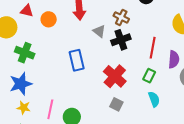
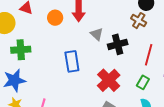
brown cross: (121, 17) -> (139, 21), moved
orange circle: (49, 19) -> (55, 18), moved
green cross: (25, 53) -> (21, 50), turned -30

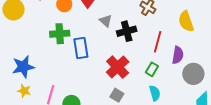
green cross: (21, 50) -> (60, 34), moved

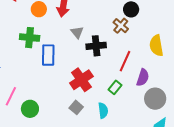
cyan semicircle: (155, 93) -> (103, 111), moved

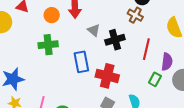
blue rectangle: (48, 55) -> (81, 62), moved
red cross: (81, 80) -> (107, 76), turned -30
green rectangle: (115, 87) -> (155, 79), moved

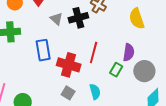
black cross: (115, 40) -> (78, 18), moved
red line: (146, 49) -> (94, 53), moved

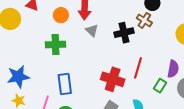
gray triangle: (56, 19) -> (92, 30), moved
blue rectangle: (43, 50) -> (65, 84), moved

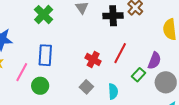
green cross: (56, 44) -> (44, 15), turned 36
red cross: (113, 79) -> (93, 60), size x0.7

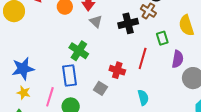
green cross: (44, 15) -> (79, 51), moved
green rectangle: (138, 75) -> (162, 38), moved, turned -48
gray square: (86, 87) -> (100, 88), moved

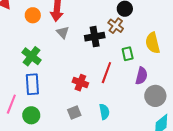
green cross: (79, 51) -> (32, 56), moved
gray square: (100, 88) -> (74, 112), moved, turned 32

